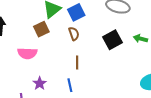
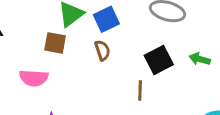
brown square: (41, 29) -> (55, 43), turned 35
brown line: (77, 63) -> (140, 91), moved

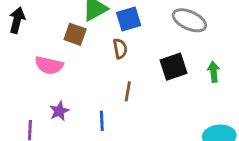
green arrow: (200, 59) -> (214, 72), turned 60
brown line: (140, 91) -> (128, 91), moved

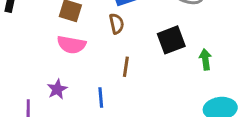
pink semicircle: (49, 65) -> (71, 45), moved
green arrow: (214, 72) -> (205, 59), moved

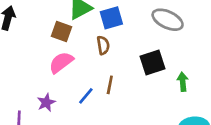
pink semicircle: (71, 45) -> (61, 62), turned 130
blue line: (101, 98) -> (86, 96), moved, turned 42

